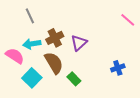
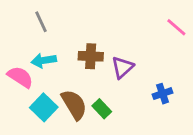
brown cross: (55, 38) -> (91, 56), moved, turned 30
purple triangle: (79, 43) -> (122, 67), moved
brown semicircle: (54, 63) -> (74, 105), moved

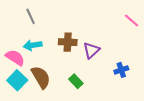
brown semicircle: (74, 105) -> (41, 77), moved
cyan square: (44, 107) -> (17, 80), moved

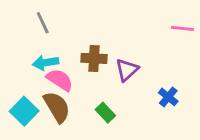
pink line: (132, 20) -> (182, 28), turned -35
pink semicircle: (15, 58) -> (60, 80), moved
blue cross: (121, 70) -> (168, 97), turned -32

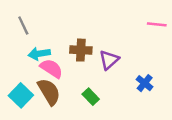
gray line: (43, 23) -> (23, 26), moved

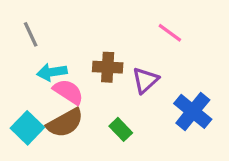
pink line: (157, 24) -> (170, 33), moved, turned 30
blue cross: (145, 83) -> (193, 111), size x1.6
brown semicircle: (49, 92) -> (65, 123), turned 92

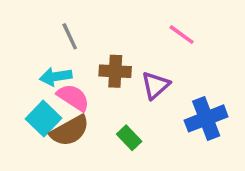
gray line: (31, 34) -> (70, 36), moved
blue cross: (193, 111) -> (206, 118), turned 30
cyan square: (27, 128) -> (43, 118), moved

